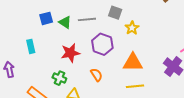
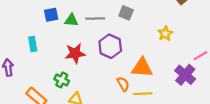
green triangle: (65, 22) -> (71, 20), turned -32
yellow star: (132, 28) -> (165, 34), moved
orange semicircle: (96, 75) -> (123, 84), moved

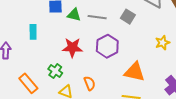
orange semicircle: (123, 84) -> (90, 83), moved

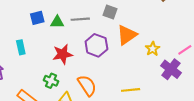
yellow star: (162, 43) -> (153, 49), moved
orange triangle: (135, 72) -> (127, 35), moved, turned -35
orange semicircle: (90, 83) -> (87, 85), size x1.5

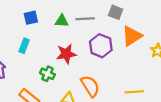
blue square: (37, 18) -> (31, 18), moved
cyan rectangle: (21, 47) -> (24, 46), turned 32
green cross: (51, 81) -> (47, 74), moved

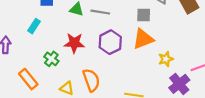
gray square: (116, 12) -> (144, 15), moved, turned -32

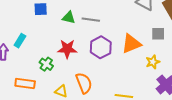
gray square: (144, 15) -> (158, 34), moved
cyan rectangle: (34, 26) -> (20, 41), moved
orange rectangle: (28, 79) -> (25, 83), turned -42

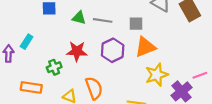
gray square: (158, 34) -> (136, 24), moved
yellow star: (153, 62) -> (157, 75), moved, size x1.5
green cross: (46, 64) -> (54, 67), turned 32

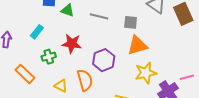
green triangle: (79, 18) -> (67, 10), moved
cyan rectangle: (27, 42) -> (37, 32), moved
purple hexagon: (113, 50) -> (104, 60), moved
orange rectangle: (31, 87) -> (25, 74), turned 30

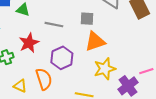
gray line: (99, 16) -> (54, 25), moved
red star: (72, 44) -> (29, 43), turned -30

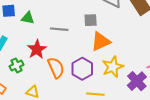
purple hexagon: (62, 58) -> (82, 69), moved
orange semicircle: (44, 79) -> (56, 68), moved

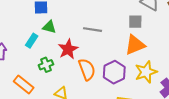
green triangle: (28, 18) -> (49, 27), moved
gray square: (91, 20) -> (135, 22), moved

